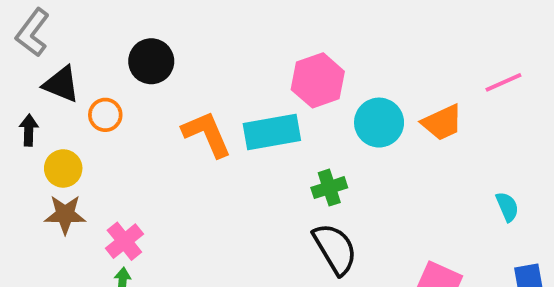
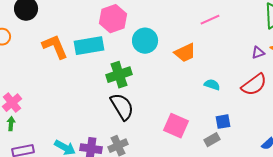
orange trapezoid: (442, 123) -> (185, 53), moved
green cross: (329, 188) -> (119, 75), size x1.4
cyan semicircle: (507, 207) -> (212, 85), turned -49

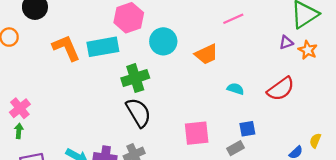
purple triangle: (258, 53) -> (286, 42), moved
pink square: (176, 126) -> (197, 133), turned -30

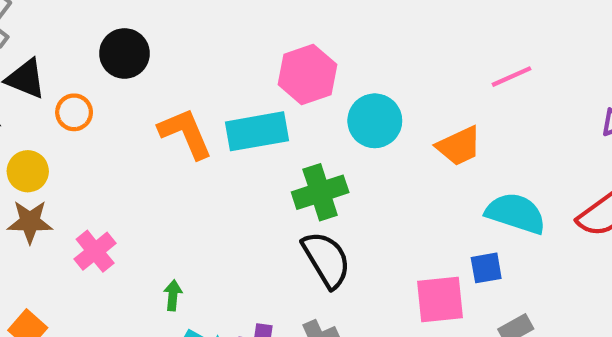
cyan semicircle: (235, 89) -> (516, 213), size x1.8
blue square: (247, 129) -> (486, 268), moved
green arrow: (19, 131) -> (173, 295), moved

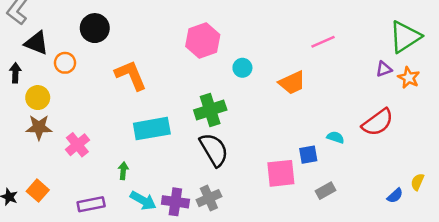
cyan circle: (375, 121) -> (242, 68), size x0.6
cyan rectangle: (257, 131) -> (152, 129), moved
cyan semicircle: (516, 213) -> (335, 137), moved, size x0.5

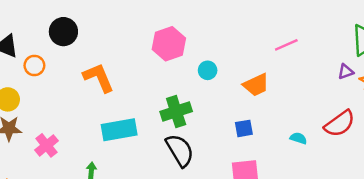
blue square: (308, 155) -> (244, 128), moved

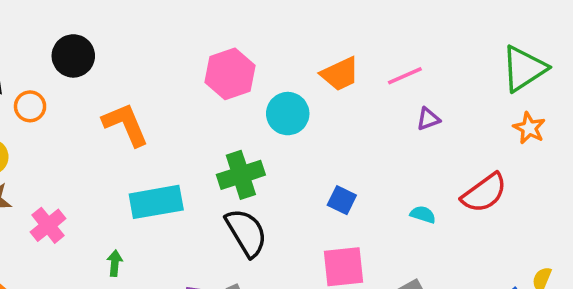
cyan circle: (208, 70) -> (288, 114), size x1.5
purple triangle: (346, 72) -> (428, 119), moved
orange trapezoid: (256, 85) -> (340, 74), moved
blue square: (244, 128) -> (342, 200), turned 36

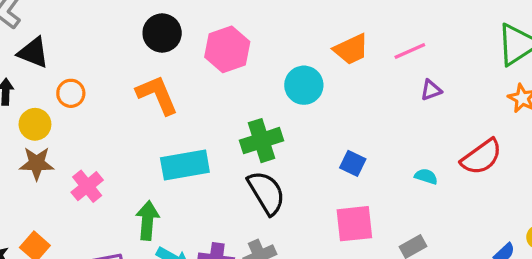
black circle: (73, 56) -> (162, 33), moved
pink hexagon: (230, 74) -> (227, 49), moved
orange circle: (30, 106) -> (71, 93), moved
green arrow: (115, 263) -> (147, 220), size x1.6

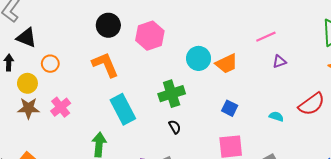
orange trapezoid: (351, 49) -> (227, 64), moved
cyan rectangle: (185, 165) -> (123, 109), turned 72
pink cross: (87, 186) -> (61, 107), moved
black semicircle: (266, 193) -> (175, 127), size x0.5

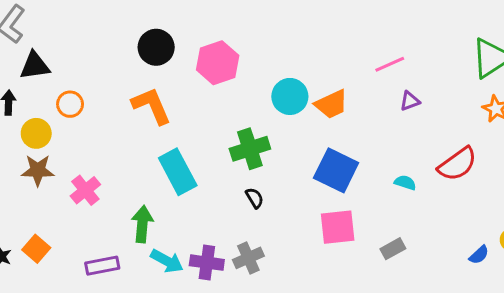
black triangle: (26, 38) -> (35, 66), turned -30
pink cross: (61, 107) -> (85, 190), moved
blue square: (230, 108) -> (336, 170), size x1.8

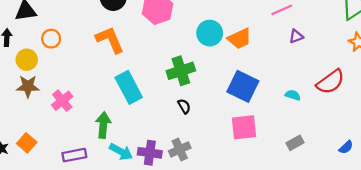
gray rectangle: (393, 249) -> (295, 143), moved

